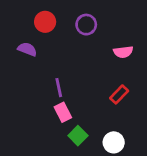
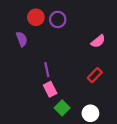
purple circle: (86, 25) -> (58, 19), moved
purple semicircle: (27, 49) -> (22, 39), turned 48
pink semicircle: (123, 52) -> (98, 41), turned -32

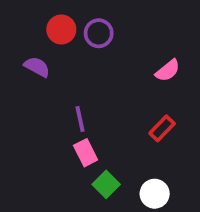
purple semicircle: (22, 39) -> (37, 67), turned -40

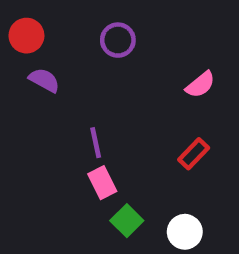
red circle: (61, 29) -> (26, 36), moved

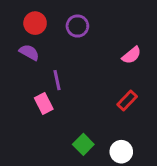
red circle: (26, 36) -> (35, 23), moved
purple line: (96, 143) -> (57, 80), moved
pink rectangle: (102, 183) -> (44, 103), moved

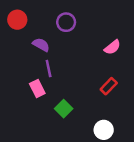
red circle: (35, 23) -> (17, 20), moved
purple semicircle: (29, 52) -> (41, 45), moved
green square: (83, 144) -> (64, 109), moved

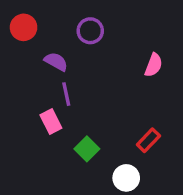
pink semicircle: (112, 47) -> (154, 65), turned -30
red rectangle: (109, 86) -> (148, 140), moved
white circle: (104, 130) -> (126, 178), moved

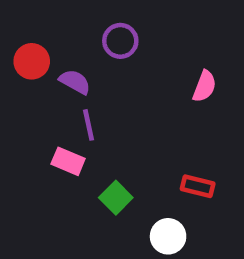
red circle: (24, 27) -> (32, 61), moved
pink rectangle: (51, 121) -> (68, 161), turned -40
red rectangle: (148, 140) -> (198, 186), turned 60

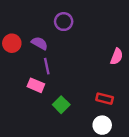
red circle: (32, 61) -> (12, 43), moved
pink semicircle: (204, 86) -> (117, 56), moved
white circle: (168, 236) -> (102, 125), moved

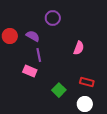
pink semicircle: (117, 56) -> (79, 48), moved
green square: (61, 105) -> (59, 90), moved

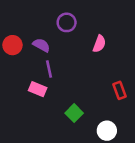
pink semicircle: (79, 48) -> (99, 44), moved
red rectangle: (87, 82) -> (119, 90), moved, turned 56

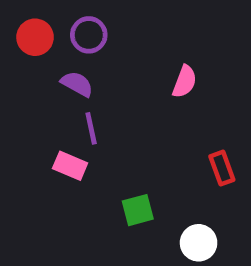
purple circle: (67, 22) -> (89, 35), moved
red circle: (12, 45) -> (35, 37), moved
green square: (74, 113) -> (138, 210), turned 30

